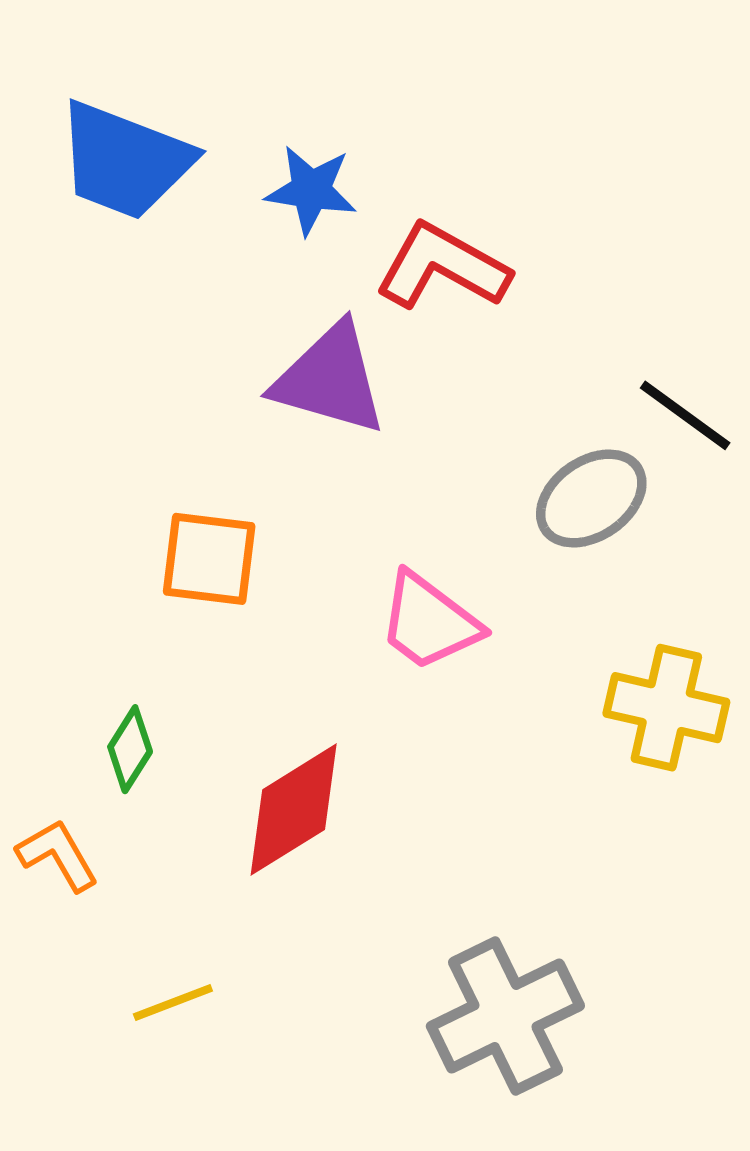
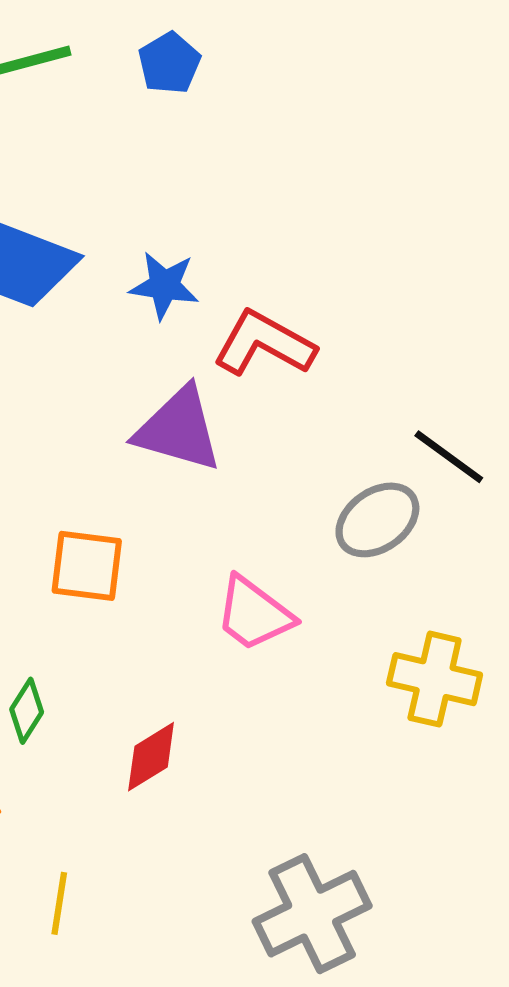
red diamond: (294, 810) -> (151, 757), size x0.7
yellow line: (173, 1003) -> (59, 903), turned -60

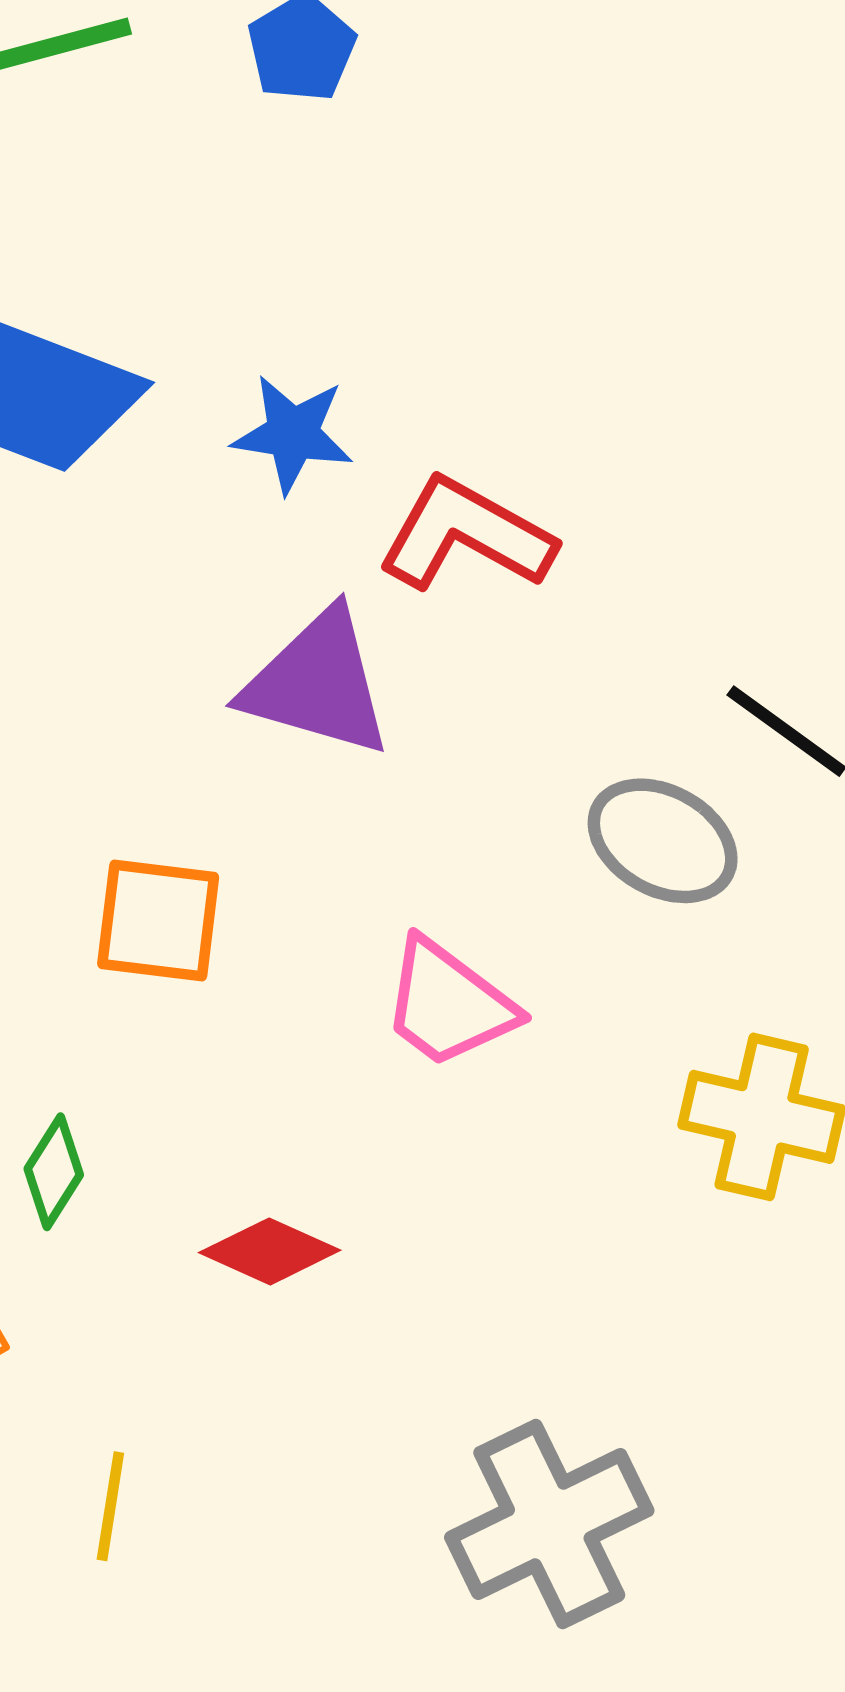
gray ellipse: (377, 520) -> (663, 841), turned 64
red diamond: (151, 757) -> (270, 1251), turned 56

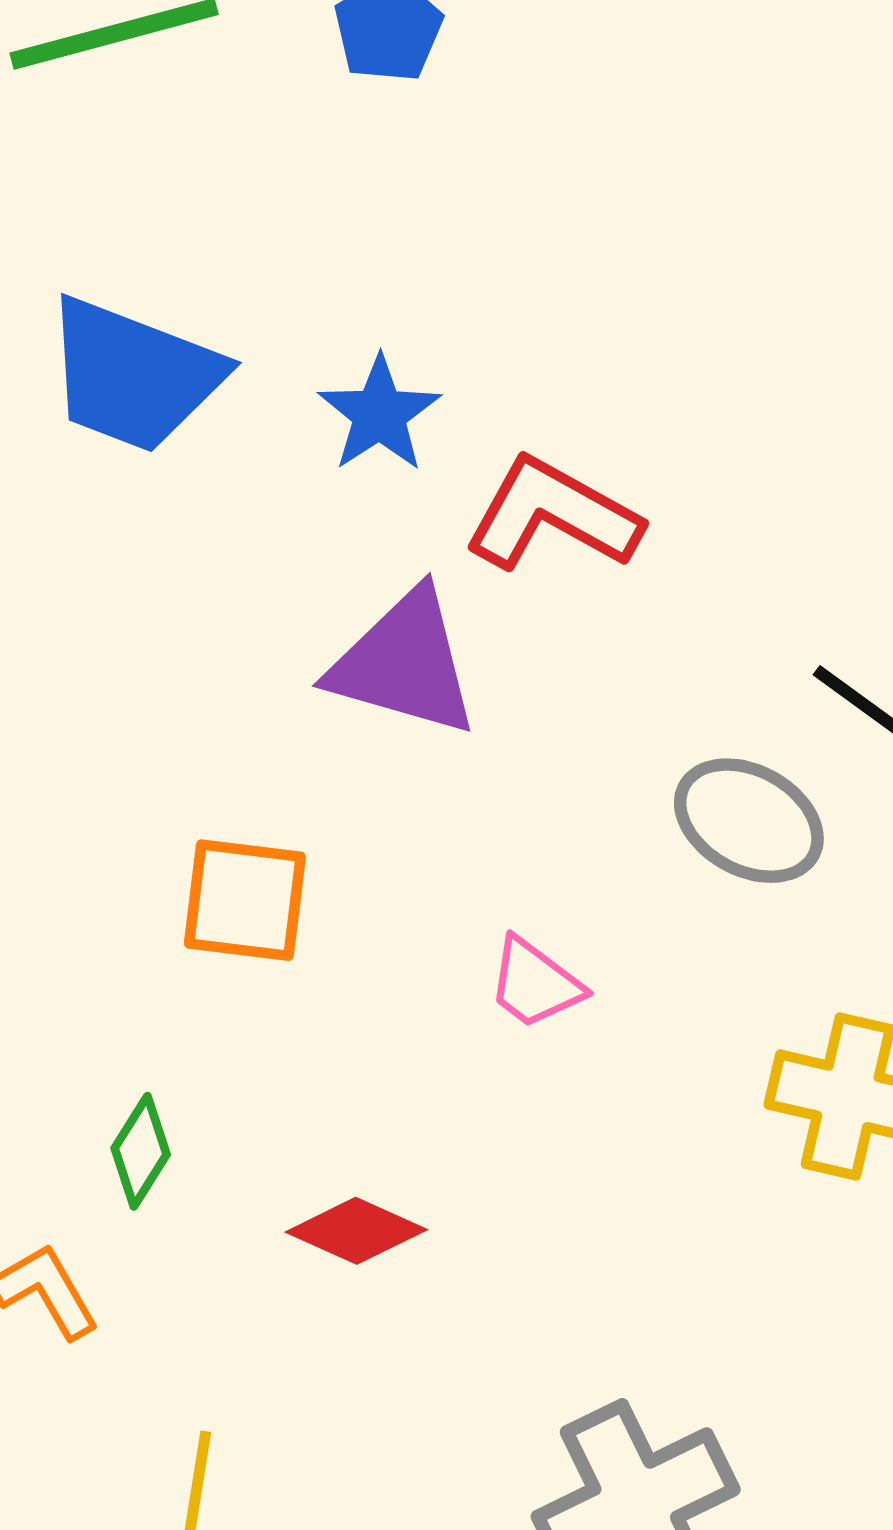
blue star: (293, 434) -> (379, 414), turned 30
pink trapezoid: (448, 1004) -> (535, 983), size x0.7

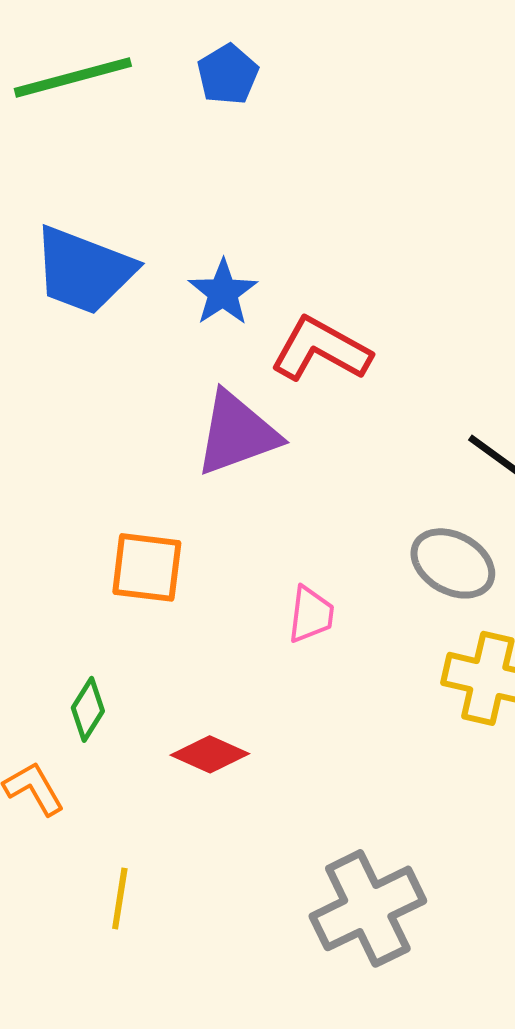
purple triangle: (404, 663) -> (237, 433), turned -36
gray ellipse: (749, 821) -> (453, 563), moved
pink trapezoid: (535, 983) -> (311, 614), turned -120

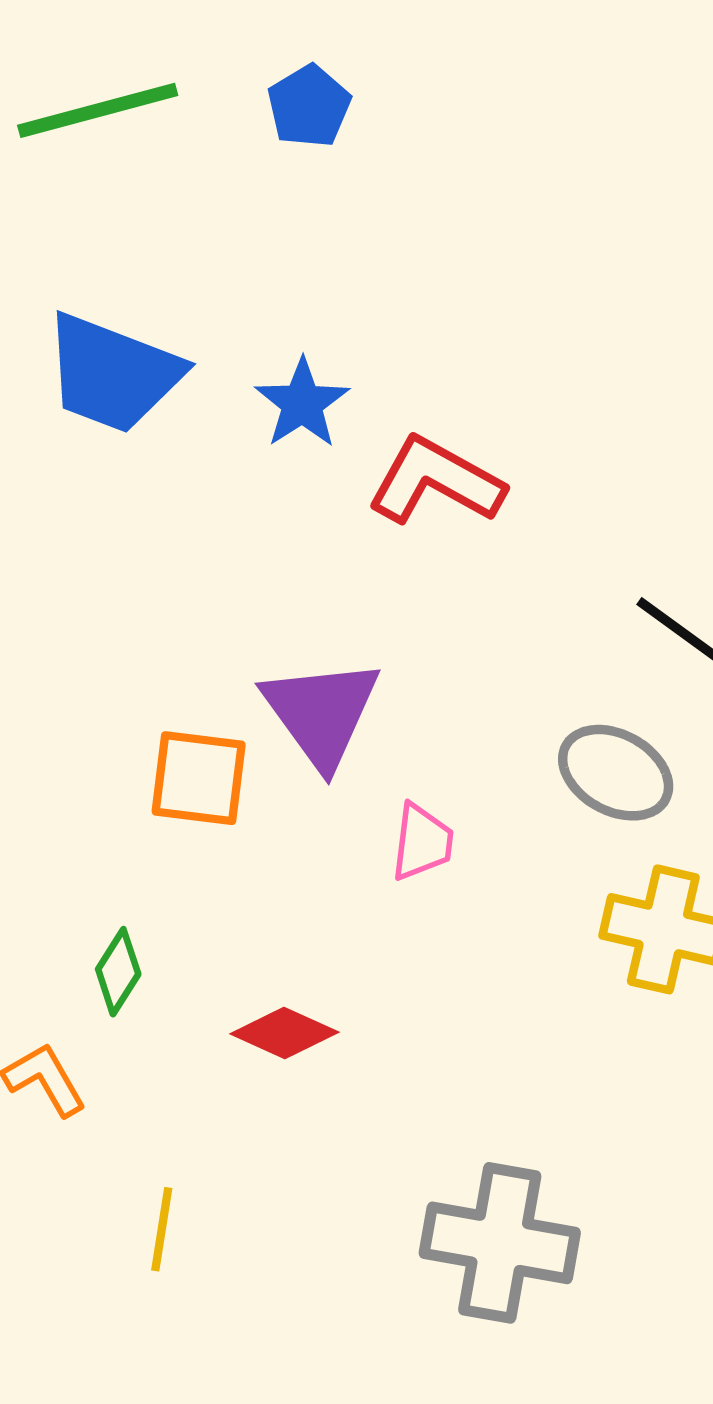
purple triangle: (237, 433) -> (321, 713), moved, turned -46
gray cross: (368, 908) -> (500, 1243), turned 36

